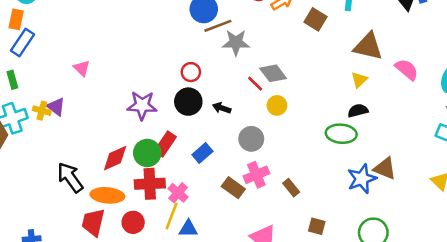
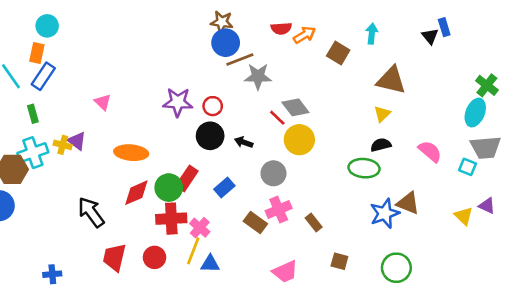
pink semicircle: (407, 69) -> (430, 151), moved
purple star: (142, 105) -> (178, 102), moved
yellow circle: (277, 105) -> (299, 140), size x1.5
orange ellipse: (107, 195) -> (131, 153), moved

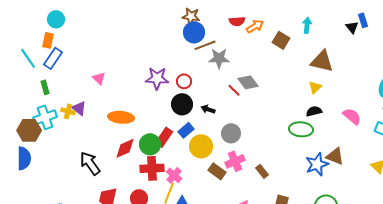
yellow circle: (299, 140) -> (201, 146), moved
blue rectangle: (224, 188) -> (186, 130), moved

